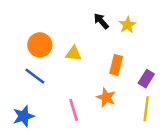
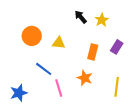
blue line: (35, 76) -> (44, 69), moved
purple rectangle: (146, 79) -> (117, 47), moved

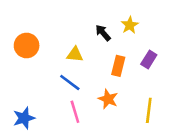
black arrow: (81, 17) -> (103, 33), moved
orange circle: (32, 36) -> (27, 46), moved
blue line: (44, 69) -> (70, 82), moved

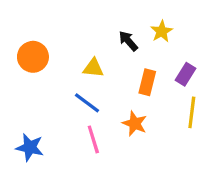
yellow line: (149, 110) -> (192, 112), moved
blue star: (24, 118) -> (30, 147), turned 30

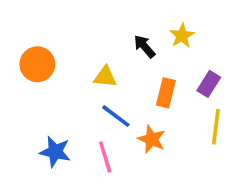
blue line: (87, 103) -> (116, 116), moved
blue star: (30, 147) -> (55, 152), moved

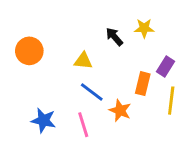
yellow star: (182, 36) -> (144, 28), turned 30
orange rectangle: (166, 93) -> (143, 84), moved

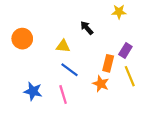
yellow star: (144, 28) -> (119, 12), moved
yellow line: (171, 101) -> (130, 76), turned -30
orange star: (120, 110) -> (101, 84), moved

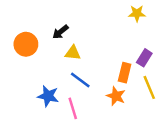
black arrow: (87, 28) -> (60, 32), moved, turned -88
blue star: (33, 91) -> (48, 96), moved

